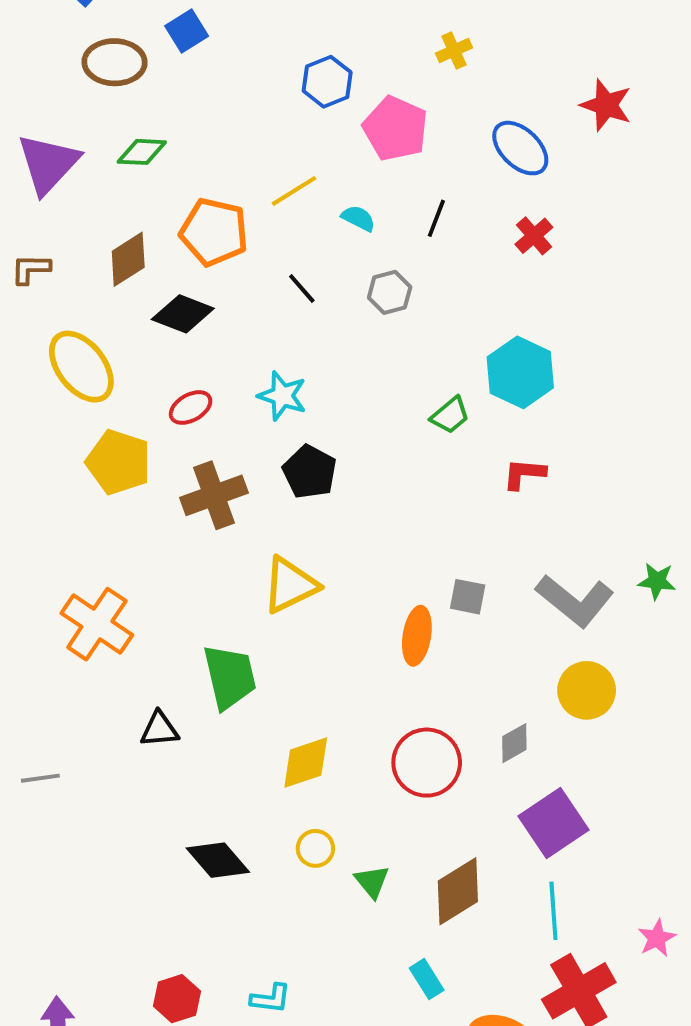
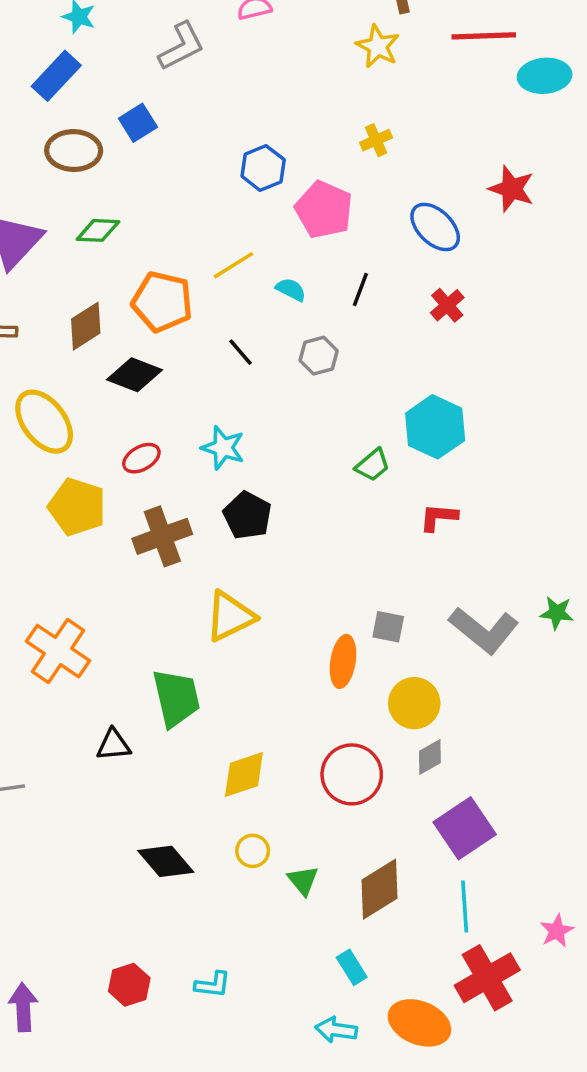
yellow circle: (587, 690) -> (414, 703), moved

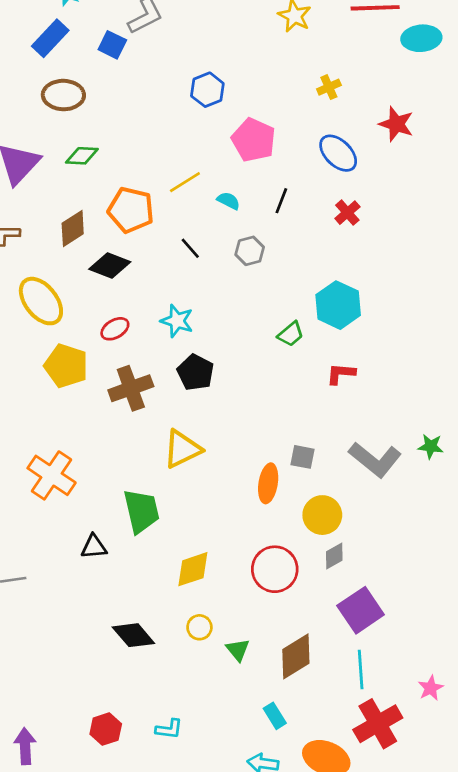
blue square: (138, 123) -> (112, 45), moved, turned -32
yellow cross: (376, 140) -> (329, 87), moved
blue hexagon: (263, 168) -> (207, 90), moved

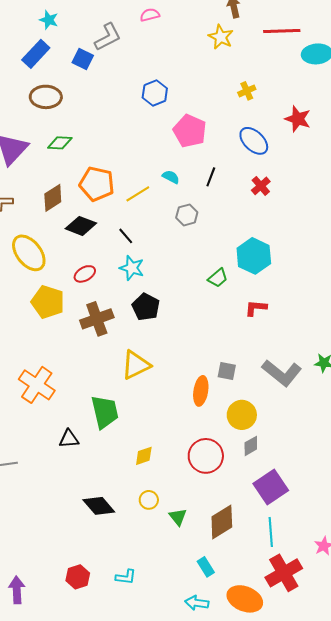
yellow line: (185, 182) -> (138, 194), moved
black line: (190, 248) -> (126, 236), moved
yellow diamond: (193, 569) -> (144, 456), size x0.7

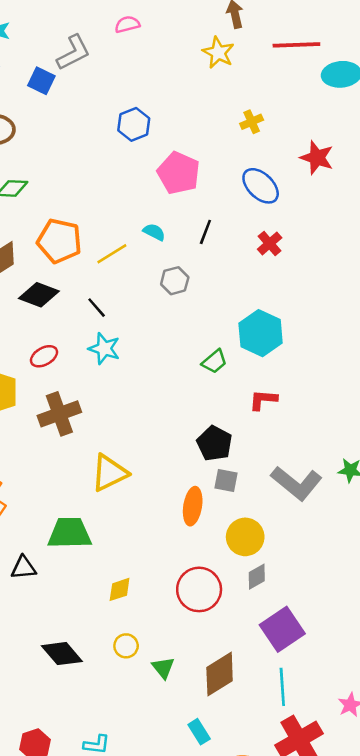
black pentagon: (146, 307) -> (214, 443), moved
green trapezoid: (105, 412) -> (70, 533), turned -78

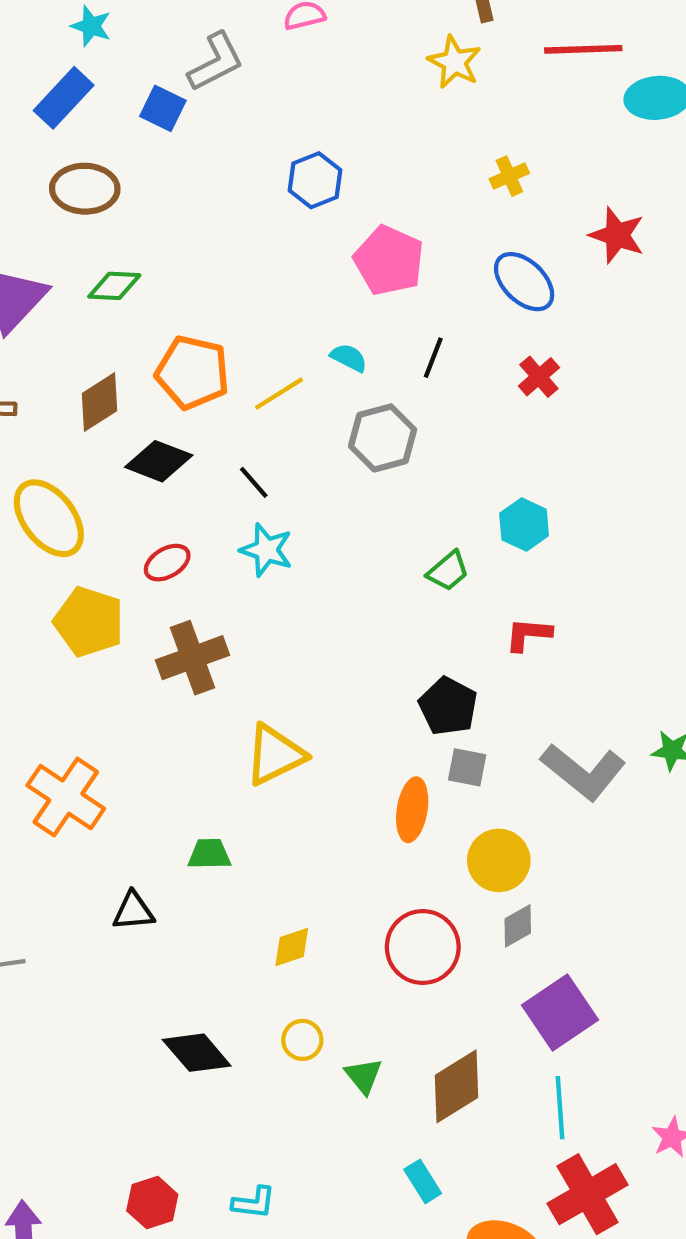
gray hexagon: (175, 281) -> (383, 438), size x1.4
cyan hexagon: (261, 333) -> (524, 525), size x0.7
green trapezoid: (70, 533) -> (209, 854), size x0.6

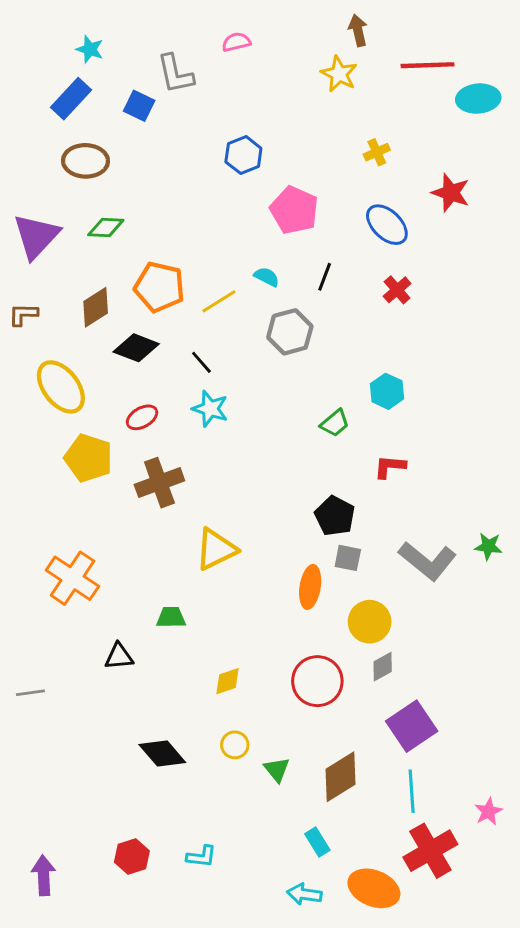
gray L-shape: (216, 62) -> (175, 74), turned 105

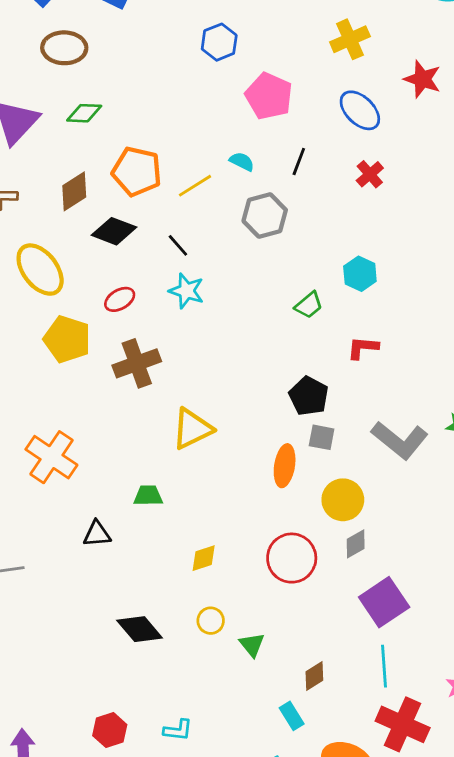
yellow cross: (377, 152) -> (350, 39), size x1.5
brown diamond: (341, 777) -> (314, 676), moved, size x0.6
red cross: (430, 851) -> (403, 724), turned -36

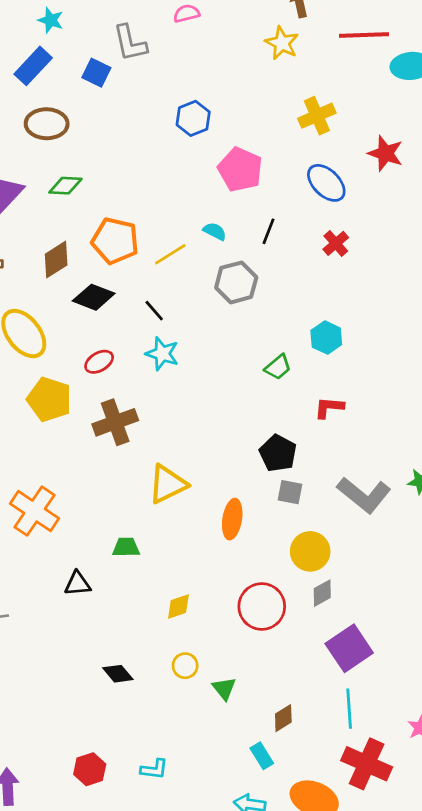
orange ellipse: (285, 466) -> (232, 519), moved
black diamond: (140, 629) -> (118, 674), size x0.7

